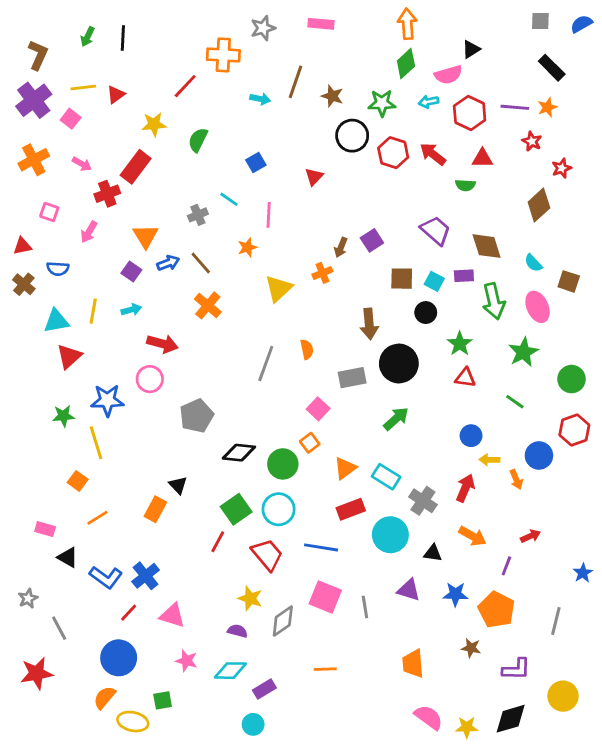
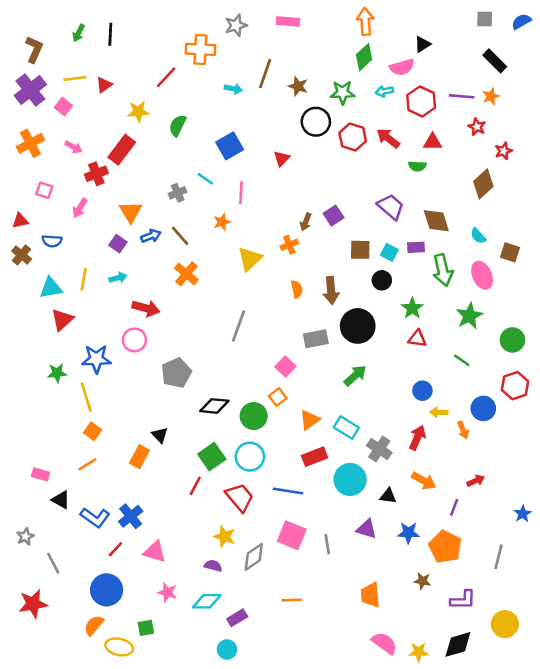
blue square: (256, 163) -> (230, 146), size x1.5
orange semicircle: (307, 349) -> (297, 289), moved
orange square: (78, 481) -> (93, 431), moved

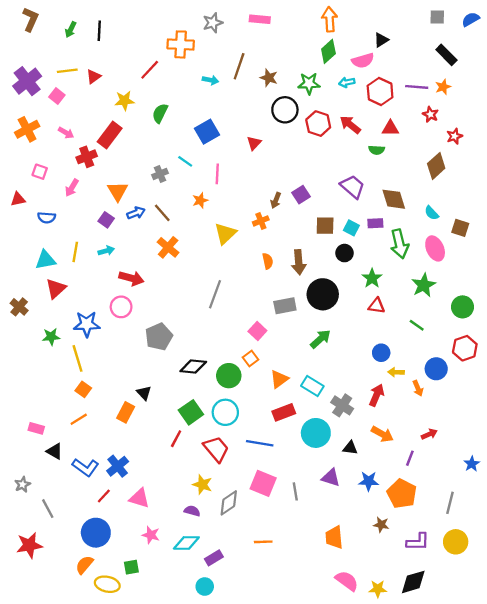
brown L-shape: (34, 49) -> (31, 19), moved
brown cross: (22, 255) -> (19, 307), moved
yellow circle: (505, 624) -> (456, 542), moved

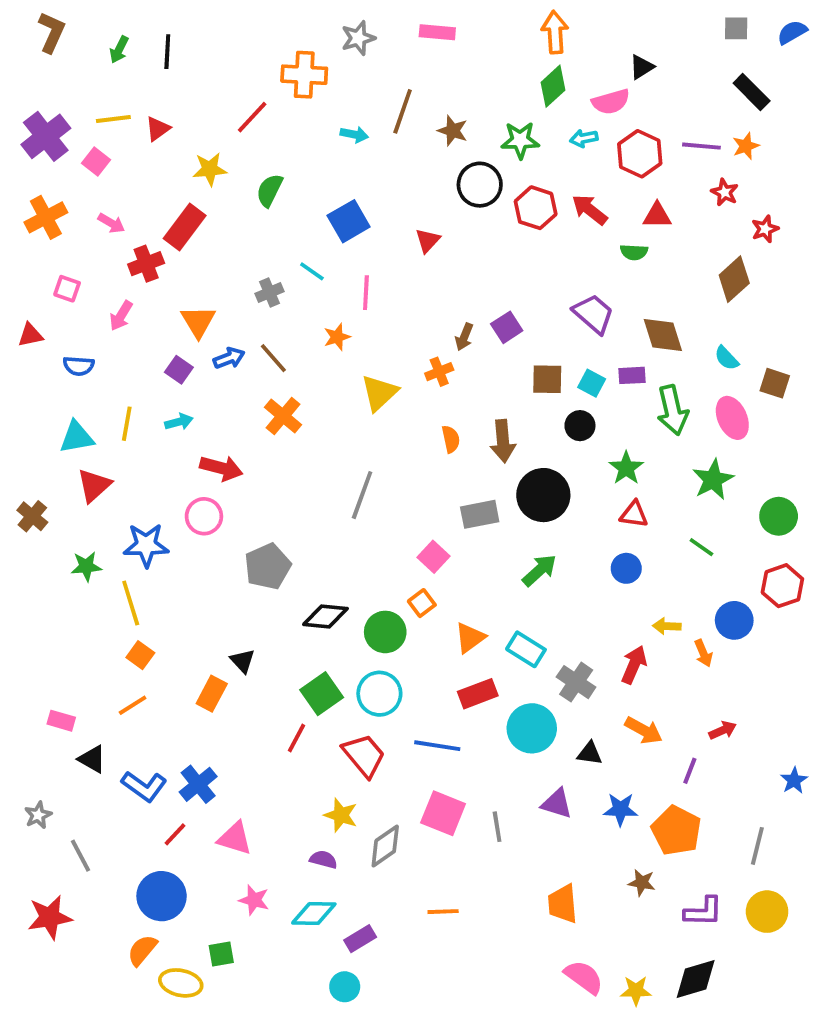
blue circle: (381, 353) -> (626, 568), moved

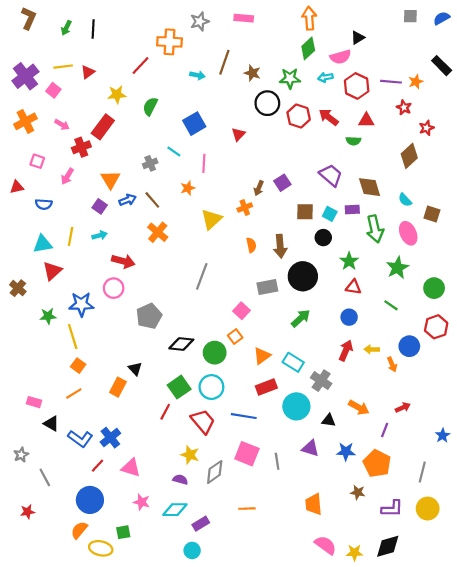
black rectangle: (752, 92) -> (442, 66), moved
red arrow: (634, 665) -> (346, 350), moved
red star: (50, 917) -> (28, 512), size x0.6

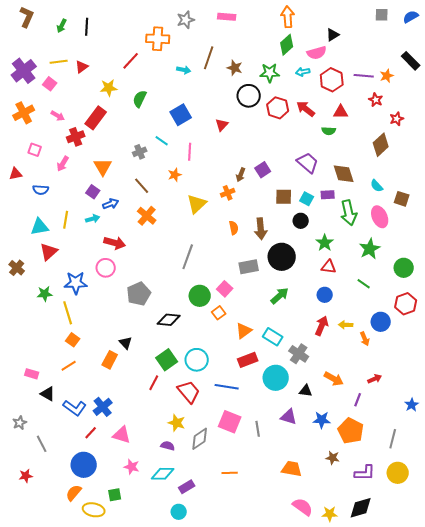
blue arrow: (128, 200) -> (111, 204), moved
green circle: (215, 353) -> (200, 296), moved
orange trapezoid: (314, 504) -> (292, 469), turned 105

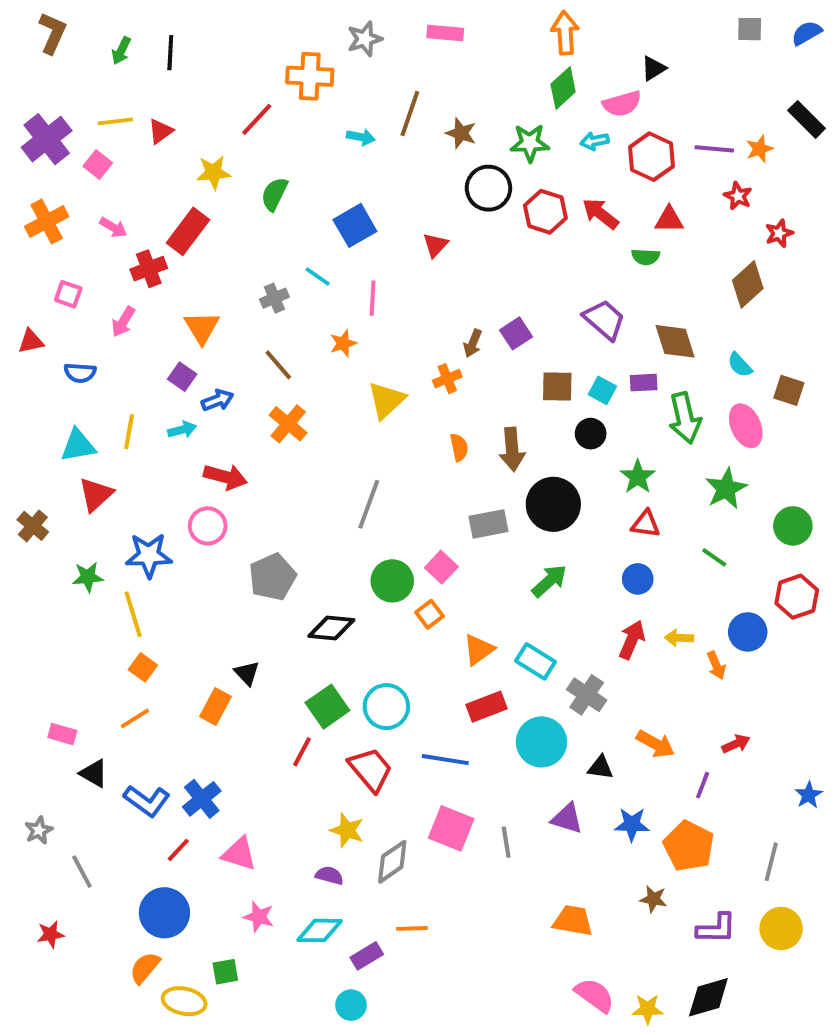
orange line: (230, 473) -> (412, 928), moved

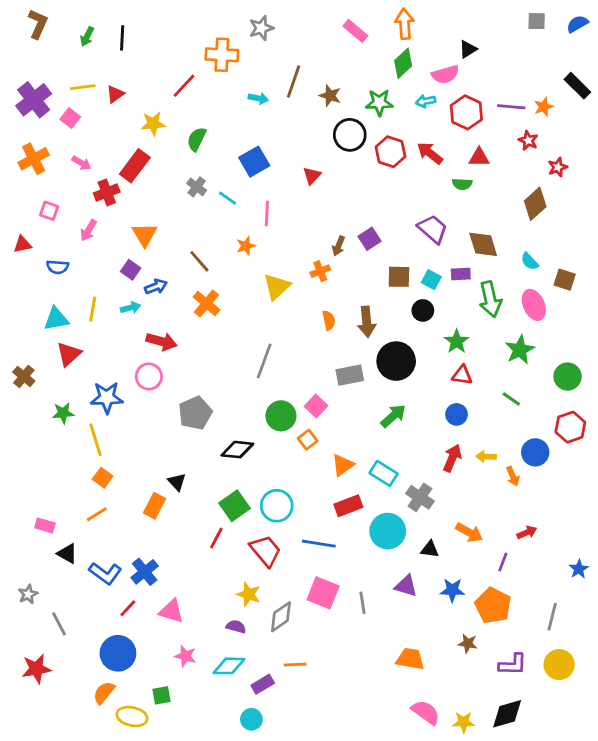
pink rectangle: (445, 33) -> (355, 31), moved, turned 35
gray cross: (274, 298) -> (197, 187), moved, turned -30
red star: (51, 934) -> (36, 669), size x1.5

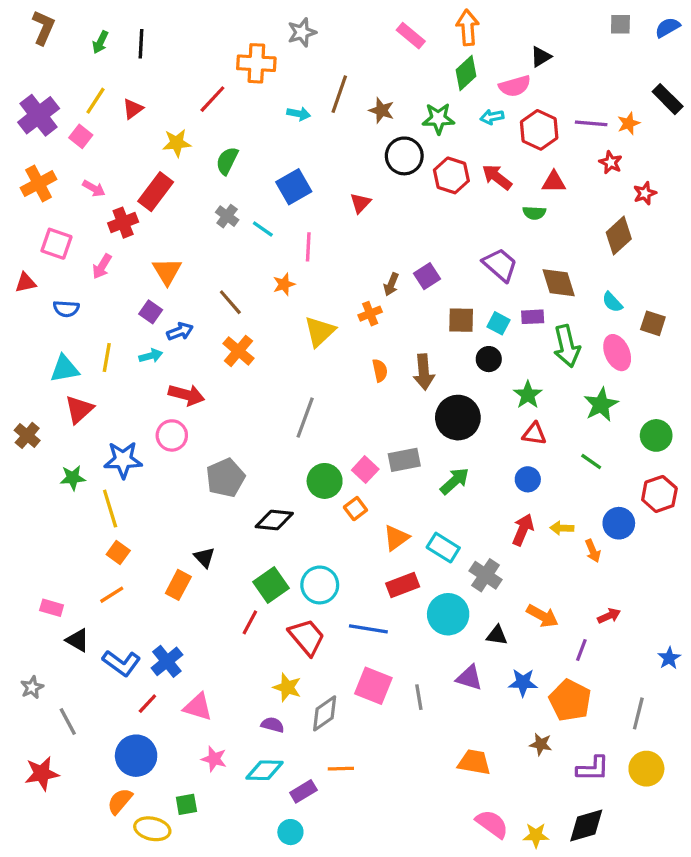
yellow line: (83, 87) -> (95, 101), turned -50
pink square: (49, 211) -> (56, 244), size x1.4
gray rectangle: (350, 375) -> (404, 460), moved

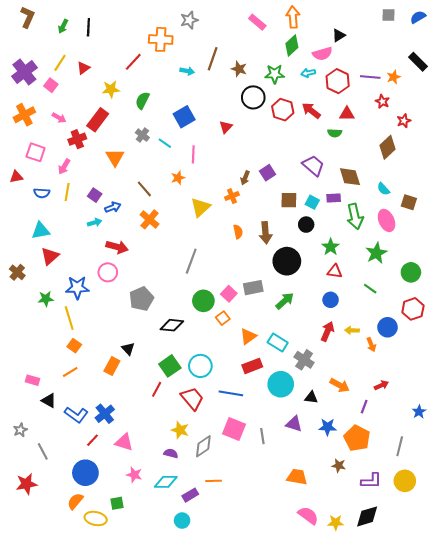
orange triangle: (167, 271) -> (115, 157), moved
yellow line: (107, 357) -> (67, 192), moved

